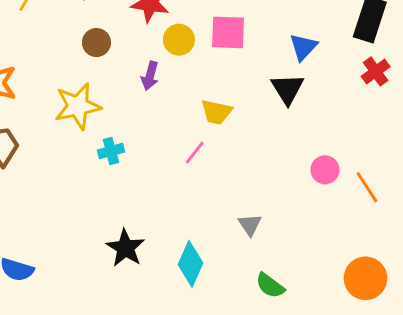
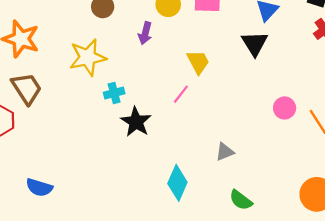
yellow trapezoid: (217, 112) -> (198, 62), turned -130
gray triangle: (250, 225) -> (225, 152), turned 42
black star: (125, 248) -> (136, 122), moved

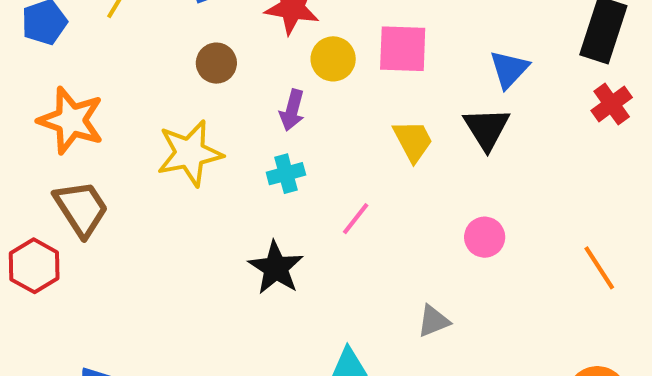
yellow trapezoid: (198, 62) -> (413, 141), moved
cyan cross: (114, 93) -> (286, 174), moved
pink circle: (285, 108) -> (485, 237), moved

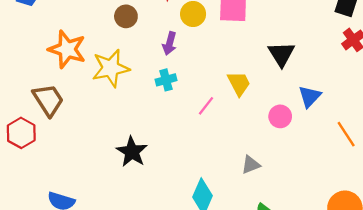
blue triangle: (509, 69) -> (310, 96), moved
orange star: (71, 120) -> (67, 49), moved
yellow trapezoid: (413, 141) -> (239, 83), moved
black star: (276, 268) -> (132, 152), moved

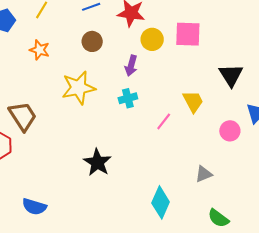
orange star: (67, 49) -> (40, 50), moved, size x0.6

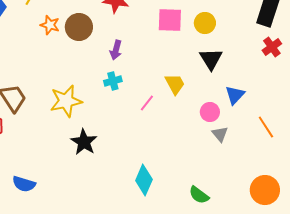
yellow circle: (152, 39) -> (205, 23), moved
brown circle: (92, 41) -> (79, 27), size x1.4
orange star: (40, 50) -> (50, 25), moved
yellow star: (78, 88) -> (66, 101), moved
gray triangle: (204, 174) -> (220, 134), moved, turned -48

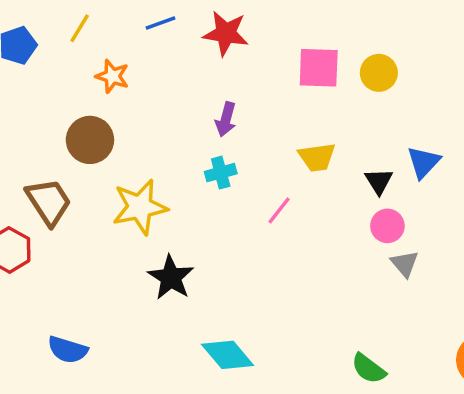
brown circle: (79, 27) -> (90, 140), moved
black triangle: (211, 59) -> (379, 181), moved, size x0.7
yellow trapezoid: (175, 84) -> (317, 157), moved, turned 110
blue triangle: (235, 95) -> (424, 162), moved
cyan diamond: (144, 180) -> (228, 355), moved, turned -64

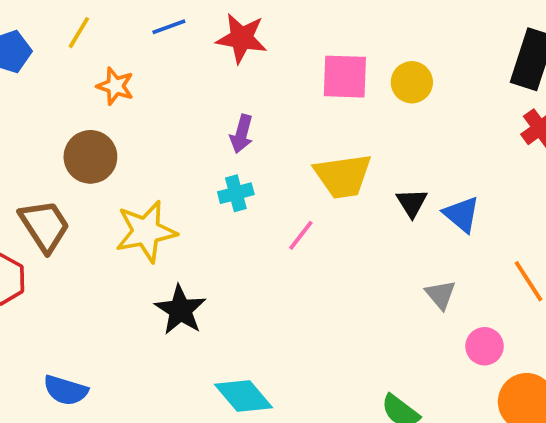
yellow trapezoid: (317, 157) -> (343, 176), size x1.4
blue triangle: (424, 162) -> (462, 214), moved, turned -33
pink circle: (387, 226) -> (485, 346), moved

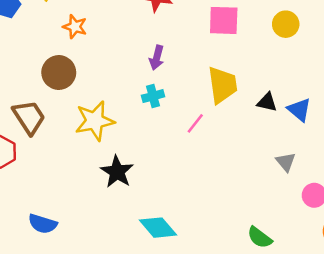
yellow circle: (412, 82) -> (286, 24), moved
yellow trapezoid: (343, 176) -> (222, 85), turned -90
black triangle: (412, 203) -> (267, 102), turned -45

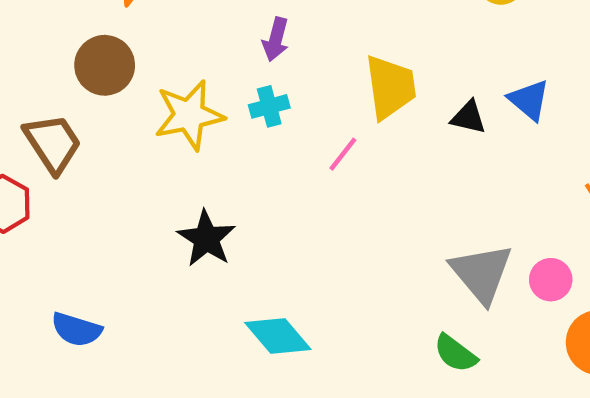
blue triangle: (299, 110) -> (529, 100), moved
yellow star: (95, 121) -> (189, 115), moved
gray triangle: (286, 162) -> (481, 273), moved, size x1.8

